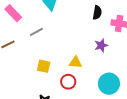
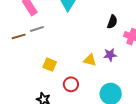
gray line: (36, 32) -> (37, 29), moved
yellow triangle: (75, 62) -> (90, 60), moved

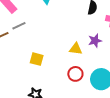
red circle: (71, 84) -> (75, 74), moved

